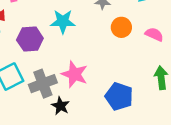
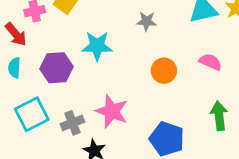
orange circle: (121, 27) -> (164, 71), moved
gray cross: (43, 84) -> (72, 123), size x0.7

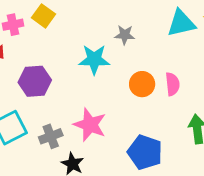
cyan star: (97, 46) -> (94, 59), moved
pink semicircle: (210, 62) -> (173, 84), moved, turned 60

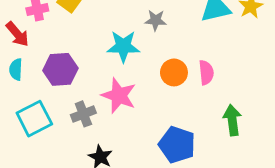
pink star: (90, 125) -> (119, 96), moved
gray cross: (51, 136) -> (83, 114), moved

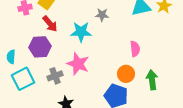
red arrow: (17, 34) -> (50, 24), moved
cyan semicircle: (16, 69) -> (11, 57), moved
orange circle: (174, 72) -> (126, 74), moved

